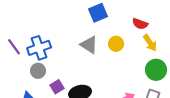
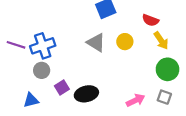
purple line: (14, 47) -> (16, 45), turned -36

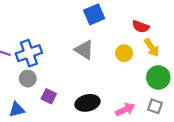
yellow circle: (125, 42) -> (124, 53), moved
purple square: (62, 87) -> (49, 96), turned -32
black ellipse: (86, 94) -> (87, 103), moved

